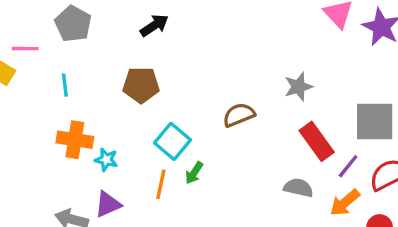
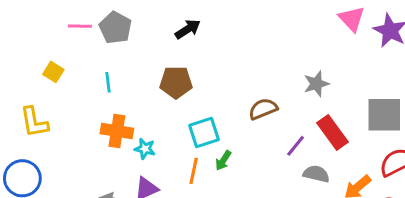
pink line: (25, 49) -> (80, 26), moved
cyan square: (173, 141) -> (204, 132), turned 32
purple line: (348, 166) -> (296, 146), moved

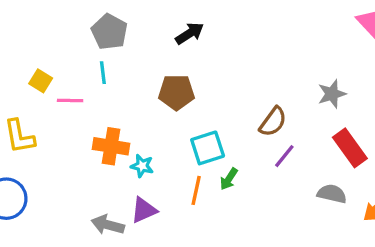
pink line: (80, 26) -> (70, 100), moved
cyan line: (108, 82) -> (103, 73), moved
brown semicircle: (263, 109) -> (273, 122), turned 148
purple line: (296, 146) -> (284, 156), moved

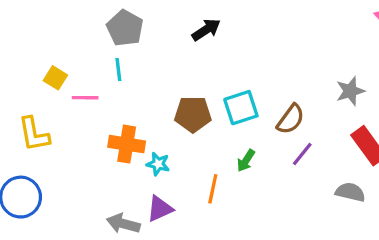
brown pentagon: (176, 92) -> (193, 114), moved
cyan square: (208, 148) -> (241, 108), moved
green arrow: (229, 179) -> (246, 161), moved

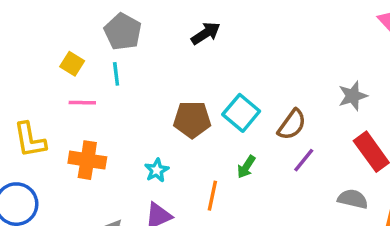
yellow square: (55, 78) -> (72, 64), moved
cyan square: (241, 108) -> (241, 113), turned -32
orange cross: (127, 144) -> (87, 160), moved
cyan star: (158, 164) -> (157, 170), turned 30

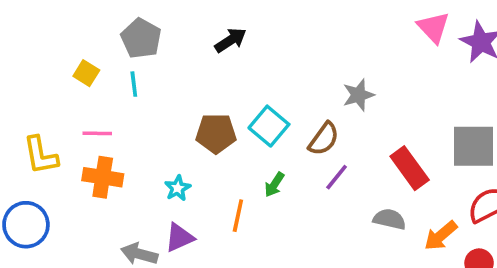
gray star: (353, 96) -> (358, 95), moved
pink line: (82, 103) -> (97, 133), moved

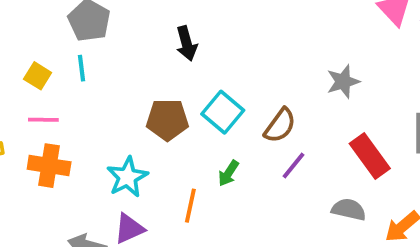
black arrow: (231, 40) -> (186, 43), moved, turned 108
yellow square: (86, 73) -> (38, 76), moved
gray star: (358, 95) -> (343, 82), moved
cyan star: (178, 188) -> (127, 177), size x1.5

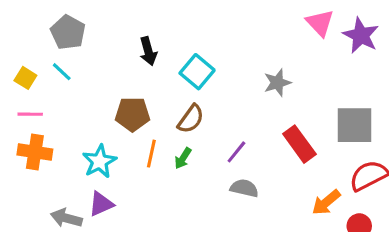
cyan line: (81, 68) -> (62, 72), turned -40
cyan square: (223, 112) -> (197, 72), moved
brown semicircle: (280, 125) -> (191, 119), moved
orange line: (190, 206) -> (151, 154), moved
gray semicircle: (349, 209) -> (244, 188), moved

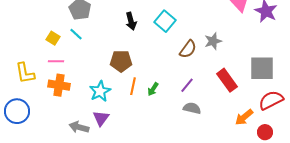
cyan square: (197, 72) -> (165, 21), moved
brown semicircle: (191, 119) -> (188, 49), moved
purple triangle: (101, 204) -> (101, 118), turned -30

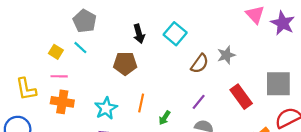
brown pentagon: (121, 61) -> (125, 64), moved
green arrow: (153, 89) -> (165, 118), moved

